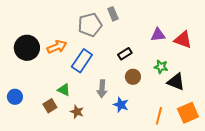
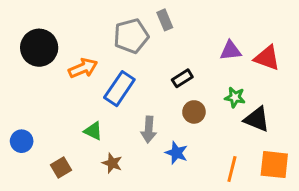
black circle: (27, 48) -> (39, 48), moved
brown square: (50, 106) -> (61, 167), moved
orange square: (188, 113) -> (274, 165), turned 30

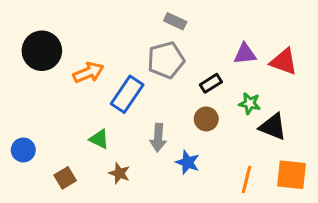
gray rectangle: (165, 20) -> (175, 21), turned -42
gray pentagon: (131, 36) -> (166, 60), moved
black rectangle: (182, 78) -> (211, 83), moved

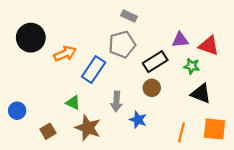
black rectangle: (211, 83) -> (155, 62), size x1.5
green star: (250, 103) -> (192, 66), moved
brown star: (119, 173) -> (88, 128), size x1.6

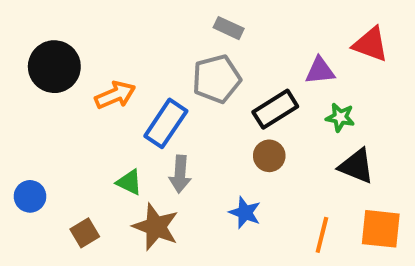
red triangle: (209, 46) -> (371, 44), moved
gray arrow: (116, 102) -> (180, 174), moved

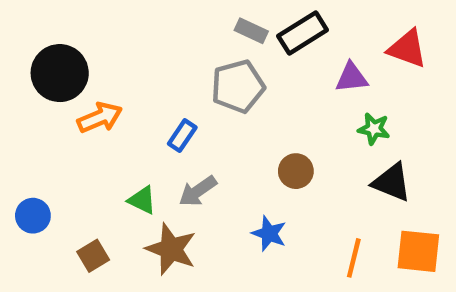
orange arrow: (115, 95) -> (100, 118), moved
black rectangle: (275, 109) -> (303, 33), moved
blue rectangle: (166, 123) -> (182, 135), size x0.6
gray arrow: (180, 174) -> (198, 191), turned 51

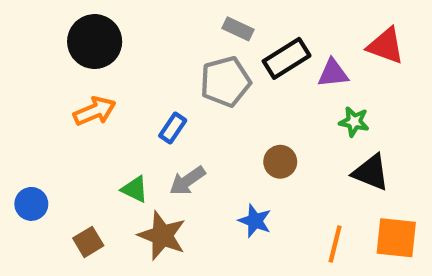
black rectangle: (303, 33) -> (287, 58), moved
black circle: (60, 73) -> (95, 42), moved

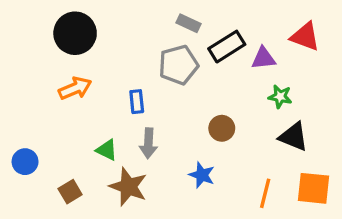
blue rectangle: (173, 128) -> (137, 102), turned -40
gray arrow: (187, 181) -> (148, 143), turned -52

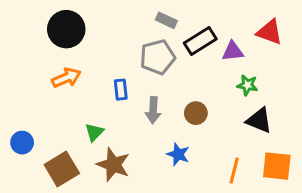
gray arrow: (148, 143) -> (153, 110), moved
green triangle: (107, 150) -> (94, 132), turned 48
brown square: (70, 192) -> (62, 169), size x1.6

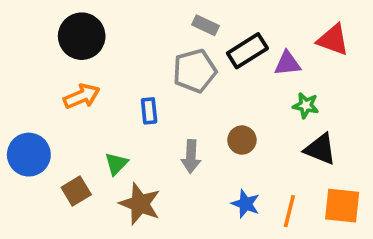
gray arrow: (153, 110) -> (191, 156), moved
blue circle: (22, 143) -> (29, 155), moved, size x1.5
blue star: (178, 154) -> (246, 204), moved
brown square: (62, 169) -> (76, 191), moved, size x0.7

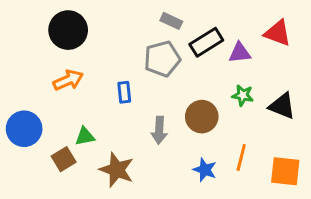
green star: (306, 105) -> (243, 95), moved
brown circle: (242, 140) -> (202, 117), size x1.4
black triangle: (320, 149) -> (282, 106), moved
green triangle: (116, 164) -> (85, 136), moved, turned 35
orange line: (289, 211) -> (241, 158), moved

